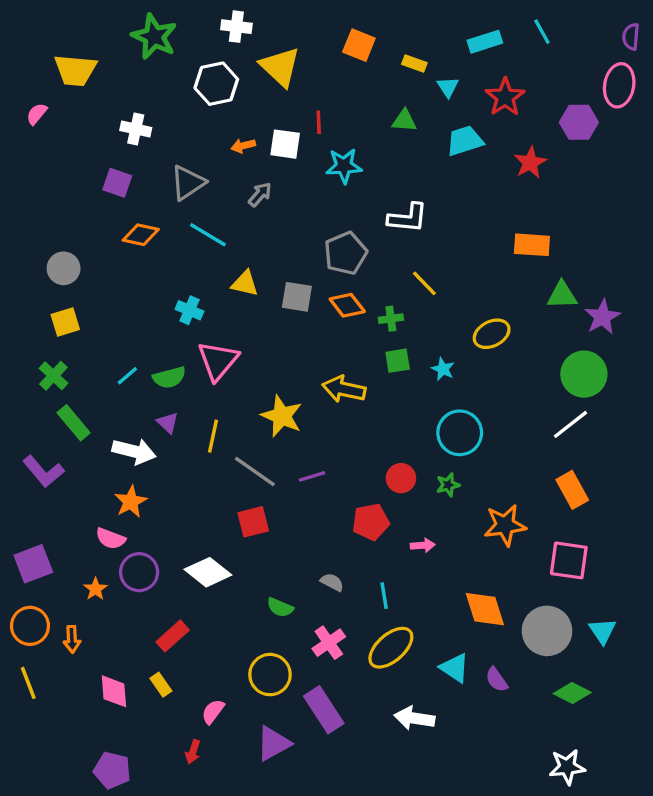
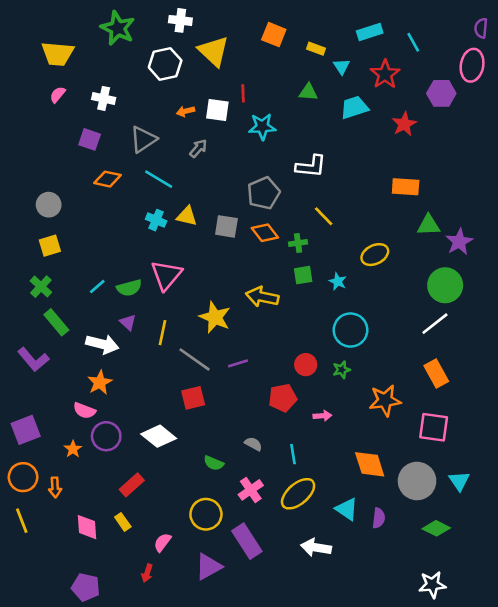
cyan line: (542, 32) -> (413, 42), moved
pink semicircle: (37, 114) -> (58, 95), moved
cyan cross: (189, 310) -> (156, 220), moved
purple semicircle: (497, 680) -> (379, 518), turned -138

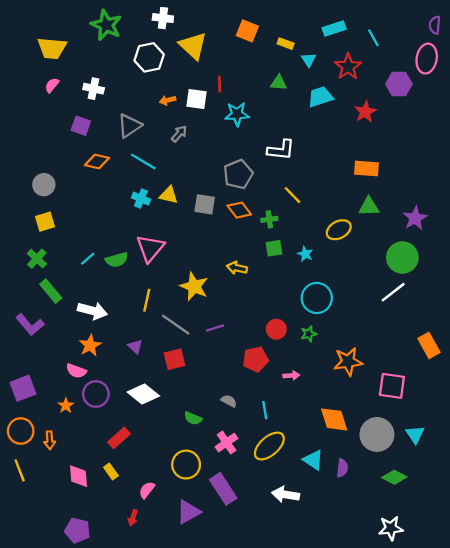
green triangle: (429, 225) -> (369, 207), moved
yellow arrow: (262, 297) -> (237, 268), size x0.7
purple triangle: (128, 322) -> (135, 347), moved
orange rectangle: (436, 374) -> (429, 345), moved

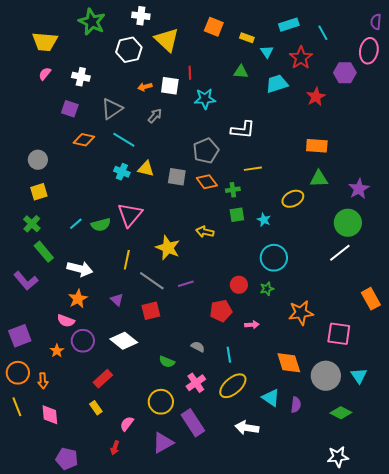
yellow line: (292, 195) -> (253, 169), turned -54
pink diamond: (79, 476) -> (50, 415), moved

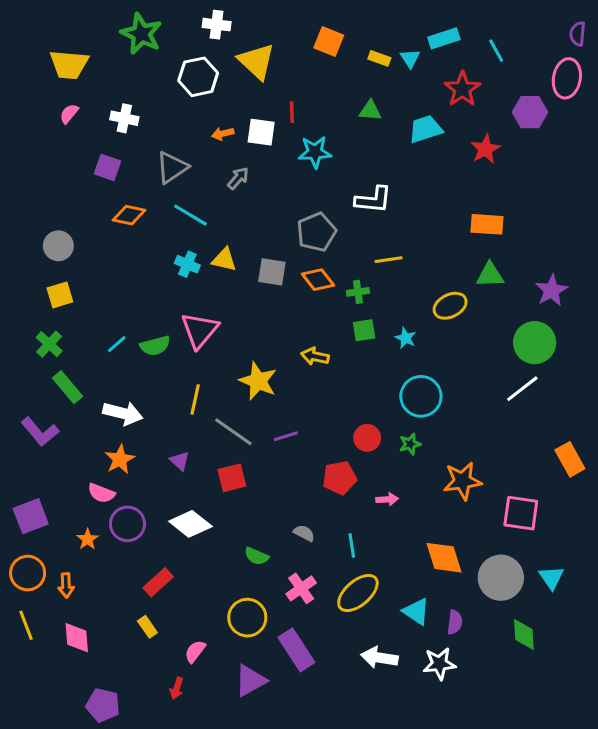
cyan triangle: (267, 52) -> (410, 58), moved
green diamond: (341, 413) -> (524, 635), turned 60
white star: (338, 457) -> (439, 664), moved

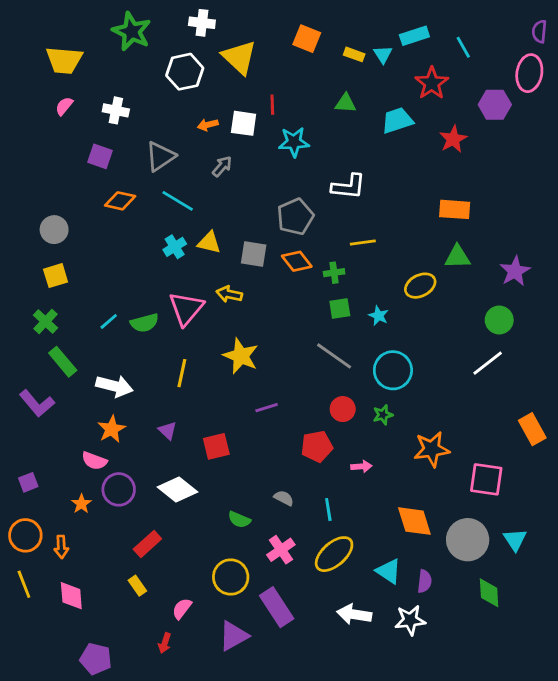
cyan cross: (187, 264) -> (175, 247), turned 35
green circle: (535, 343) -> (499, 320), size x0.7
yellow arrow: (315, 356) -> (229, 294), moved
gray line: (233, 432) -> (334, 356), moved
purple square: (31, 516) -> (28, 482), size x0.6

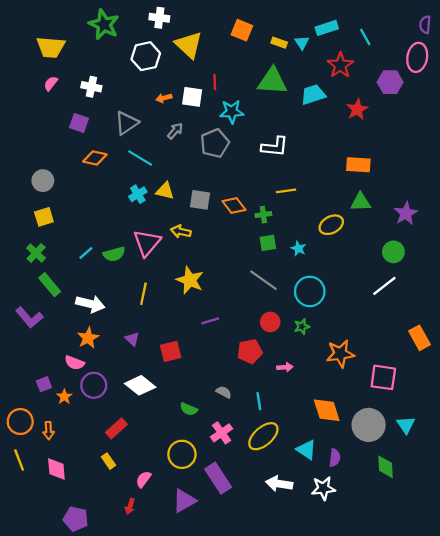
green triangle: (346, 103) -> (272, 81), size x1.8
gray pentagon: (295, 217) -> (215, 143), moved
purple square: (28, 482) -> (44, 384), moved

